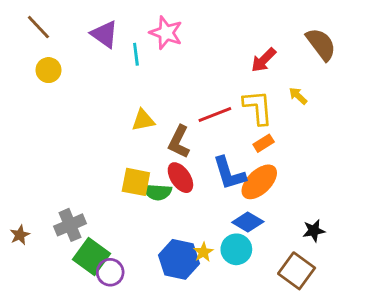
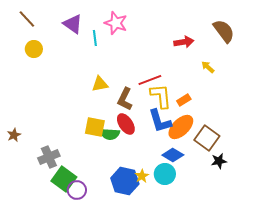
red arrow: (264, 60) -> (184, 42), turned -144
yellow L-shape: (258, 107) -> (161, 96), moved
brown star: (20, 235) -> (14, 135), moved
brown square: (297, 271) -> (207, 138), moved

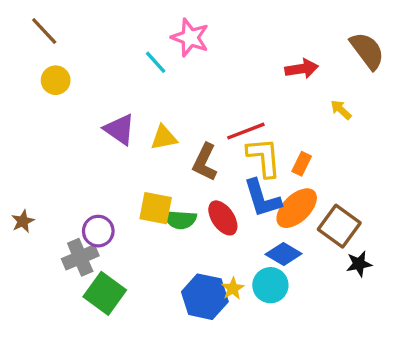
purple triangle: (73, 24) -> (120, 129), moved
cyan line: (95, 38) -> (156, 62), turned -35
orange rectangle: (184, 100) -> (302, 164), turned -32
red ellipse: (126, 124) -> (223, 218), moved
purple circle: (77, 190) -> (98, 231), moved

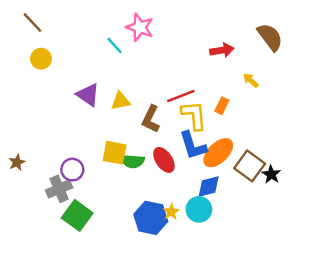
orange rectangle: (302, 164) -> (222, 106), moved
blue diamond: (284, 254) -> (209, 186), turned -45
black star: (359, 264) -> (271, 174), moved, turned -30

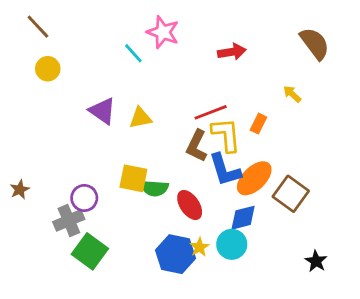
red arrow: (222, 50) -> (232, 52), moved
brown L-shape: (151, 119) -> (197, 146), moved
red ellipse: (164, 160) -> (190, 205), moved
black star: (271, 174) -> (316, 261), moved

